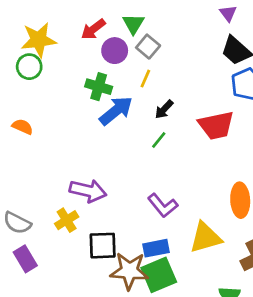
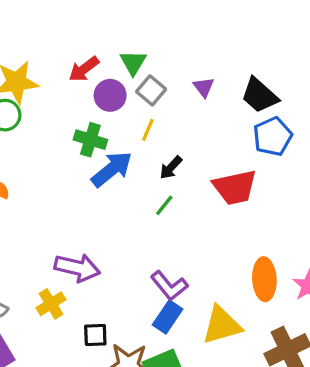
purple triangle: (228, 13) -> (204, 87), moved
black square: (103, 246) -> (95, 335), size x0.7
blue rectangle: (156, 248) -> (168, 317), moved, turned -45

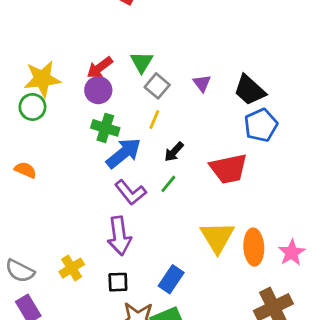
purple circle: (110, 95) -> (98, 90), moved
purple arrow: (77, 268) -> (119, 236), moved, turned 69
purple L-shape: (169, 286) -> (131, 192), moved
yellow triangle: (222, 325) -> (217, 237), moved, turned -45
black square: (95, 335) -> (118, 282), moved

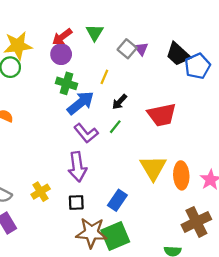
gray square: (157, 86) -> (127, 49), moved
blue pentagon: (261, 125) -> (197, 66), moved

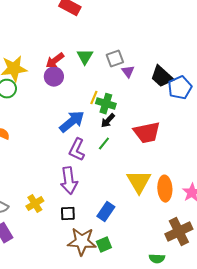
gray square: (127, 49) -> (115, 59), moved, turned 30
green cross: (67, 83) -> (106, 104), moved
purple L-shape: (86, 133) -> (77, 150), turned 65
green square: (115, 236) -> (104, 245), size x0.6

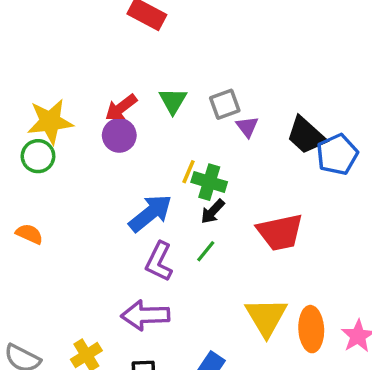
purple arrow: (69, 181) -> (145, 315), turned 96

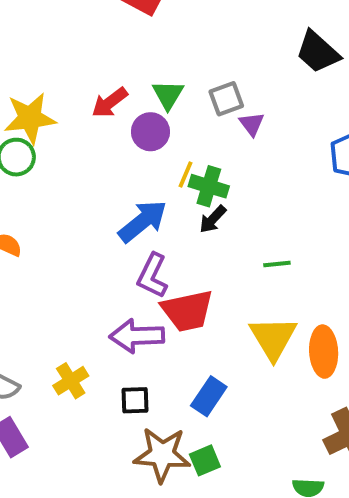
purple circle: (119, 135) -> (150, 132), moved
black trapezoid: (306, 135) -> (318, 52), moved
red trapezoid: (280, 232) -> (187, 311), moved
green line: (206, 251) -> (277, 264), moved, turned 45

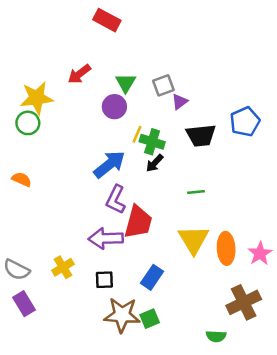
black trapezoid: (318, 52) -> (201, 136), moved, turned -48
red arrow: (110, 103) -> (79, 74), moved
purple triangle: (252, 124) -> (180, 102), turned 30
red trapezoid: (187, 311) -> (138, 222), turned -63

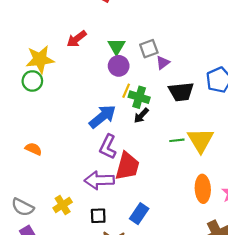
purple circle: (114, 107) -> (119, 66), moved
orange semicircle: (22, 179) -> (33, 149), moved
yellow triangle: (193, 240) -> (201, 140), moved

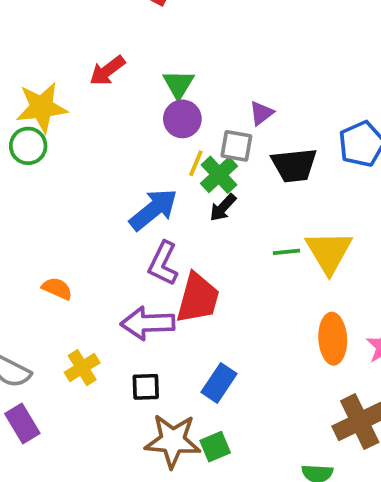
gray square: (149, 49) -> (236, 146), moved, turned 30
green cross: (139, 97) -> (219, 175), turned 30
orange semicircle: (33, 149) -> (57, 289), moved

